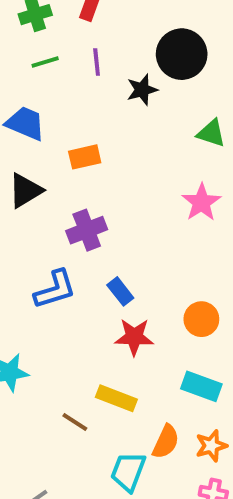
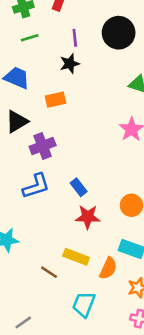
purple line: (97, 62) -> (75, 38), moved
black star: (142, 90) -> (70, 64), moved
purple cross: (87, 230) -> (43, 146), moved
orange semicircle: (166, 442) -> (108, 268), moved

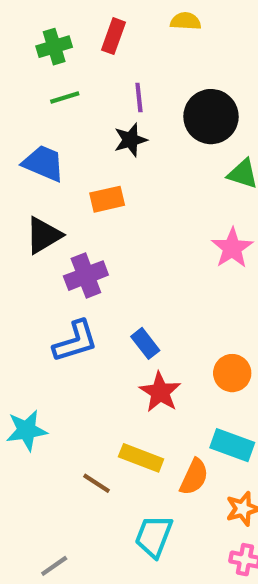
black circle: (119, 33) -> (211, 117), moved
red star: (88, 217) -> (160, 392), turned 30

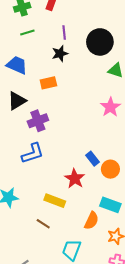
blue rectangle: (145, 343) -> (93, 159), moved
yellow rectangle: (141, 458) -> (55, 201), moved

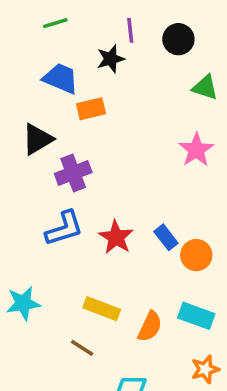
purple line: (64, 32) -> (130, 30), moved
black circle: (100, 42) -> (178, 39), size x0.7
blue trapezoid: (17, 65) -> (61, 78), moved
red star: (75, 179) -> (116, 237), moved
orange semicircle: (91, 221) -> (150, 326), moved

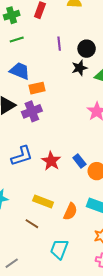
black star: (111, 59) -> (79, 68), moved
purple cross: (73, 173) -> (32, 111), moved

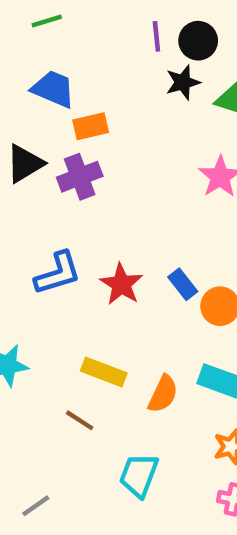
purple line: (59, 44) -> (156, 36), moved

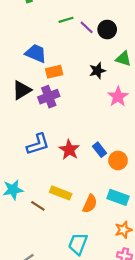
green line: (47, 21) -> (66, 20), moved
purple line: (156, 36) -> (87, 27), turned -40
black star: (183, 82) -> (97, 71), moved
brown line: (80, 420) -> (38, 206), moved

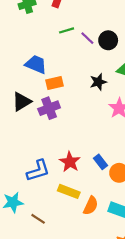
blue L-shape: (38, 144) -> (38, 171), moved
yellow rectangle: (61, 193) -> (69, 191), moved
orange semicircle: (90, 204) -> (91, 206), moved

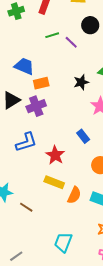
black circle: (108, 40) -> (90, 25), moved
blue rectangle: (100, 162) -> (83, 136), moved
blue L-shape: (38, 171) -> (26, 142), moved

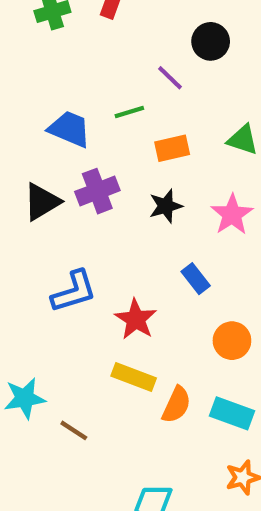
green line: (52, 35) -> (129, 112), moved
black star: (81, 82) -> (166, 206), moved
orange rectangle: (41, 83) -> (172, 148), moved
purple cross: (36, 106) -> (97, 191), moved

